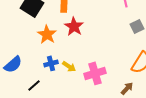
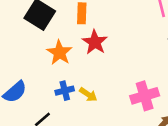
pink cross: (95, 73) -> (145, 96), moved

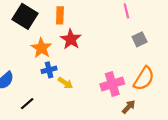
blue cross: (65, 91) -> (49, 70), moved

